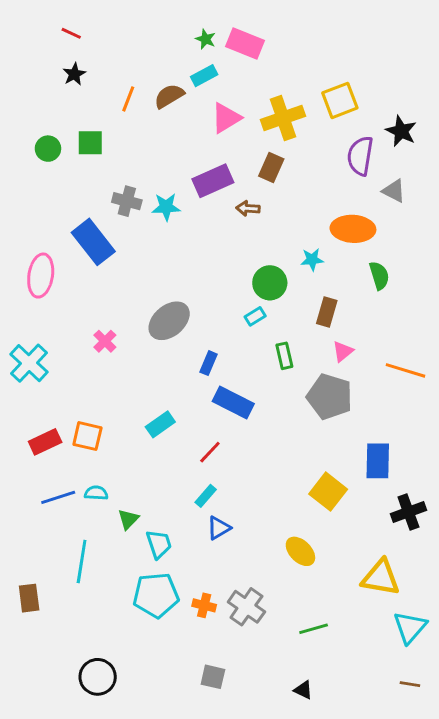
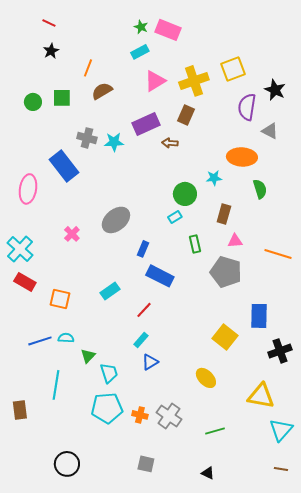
brown semicircle: (169, 96) -> (102, 91), moved
pink triangle: (343, 351) -> (235, 241), turned 35
red rectangle: (45, 442) -> (25, 282), moved, turned 55

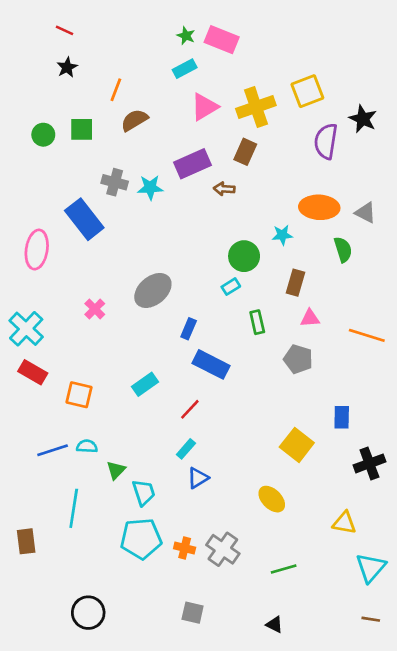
gray triangle: (270, 131) -> (365, 213), moved
gray pentagon: (226, 272) -> (298, 359), size x0.7
blue rectangle: (259, 316) -> (342, 417), size x0.7
yellow triangle: (261, 396) -> (344, 523), size x0.7

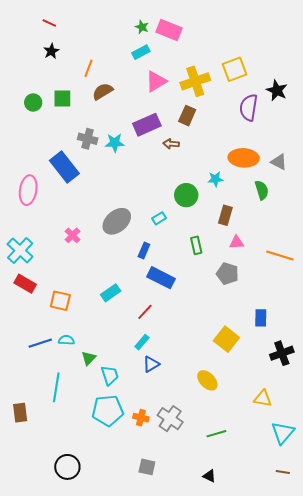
cyan rectangle: (231, 287) -> (159, 218), moved

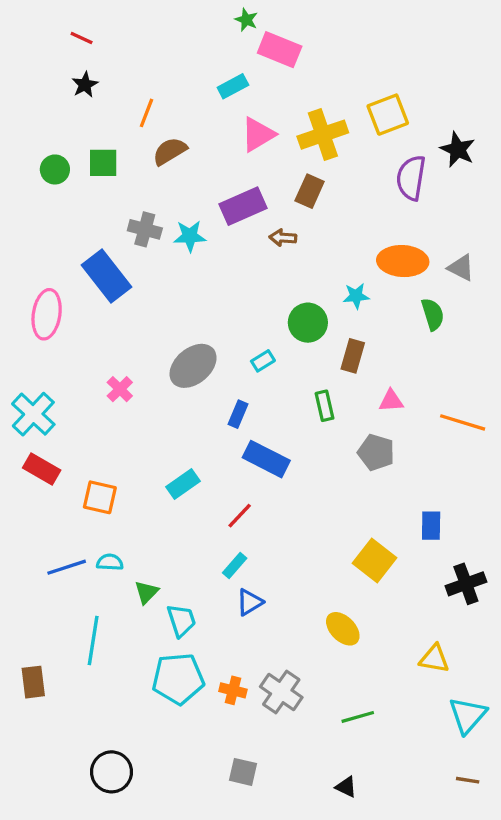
green star: (142, 27) -> (246, 20), moved
brown rectangle: (225, 215) -> (353, 356), moved

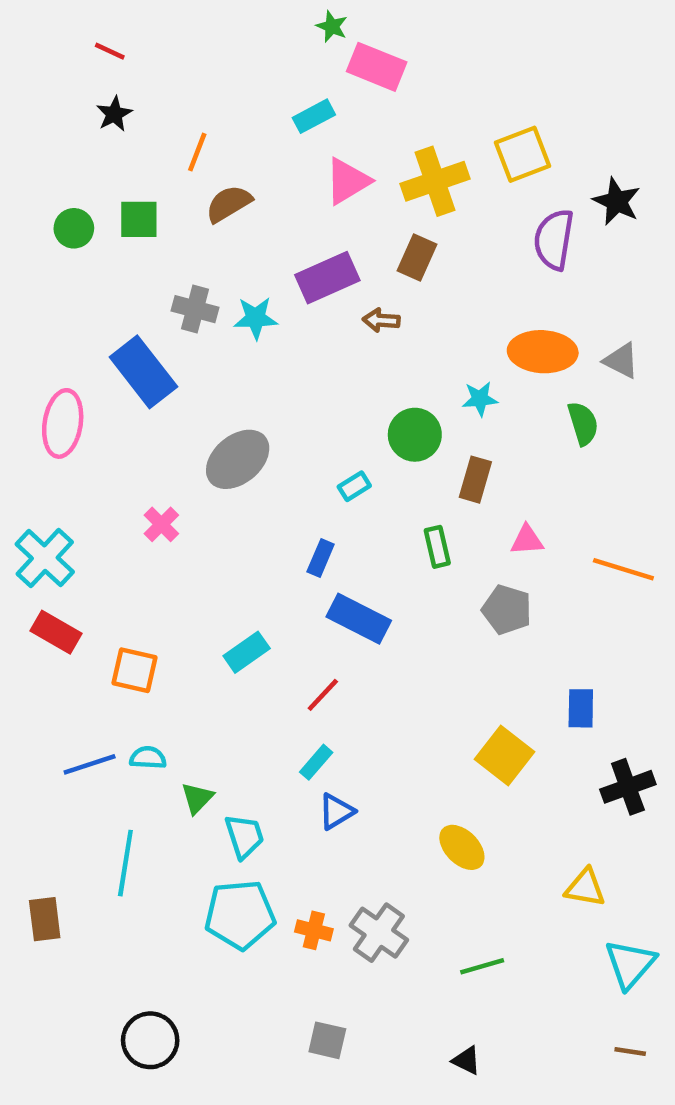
gray ellipse: (193, 366) -> (238, 459), moved

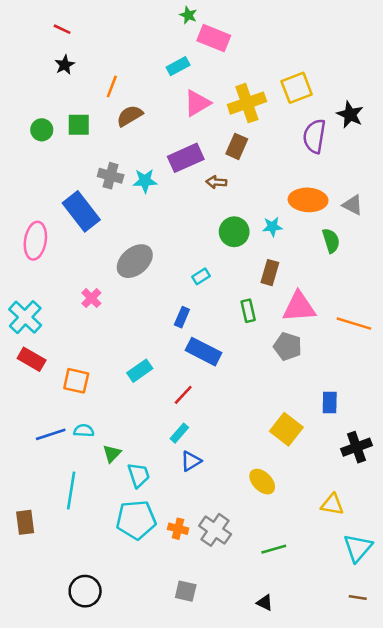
green circle: (415, 435) -> (234, 232), moved
pink triangle: (527, 540) -> (299, 307), size x1.8

